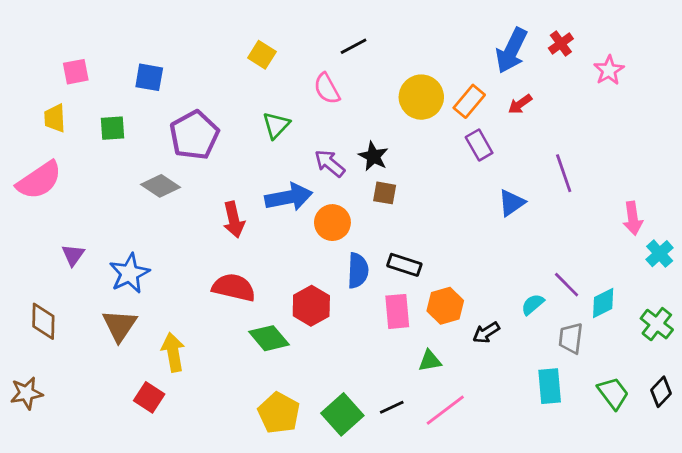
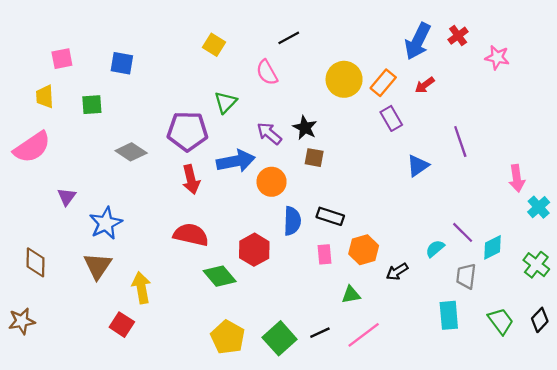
pink star: (609, 70) -> (497, 57), turned -30
purple pentagon: (194, 135) -> (187, 131), moved, turned 30
purple triangle: (73, 255) -> (67, 197), moved
pink rectangle: (397, 311) -> (324, 254), size x0.7

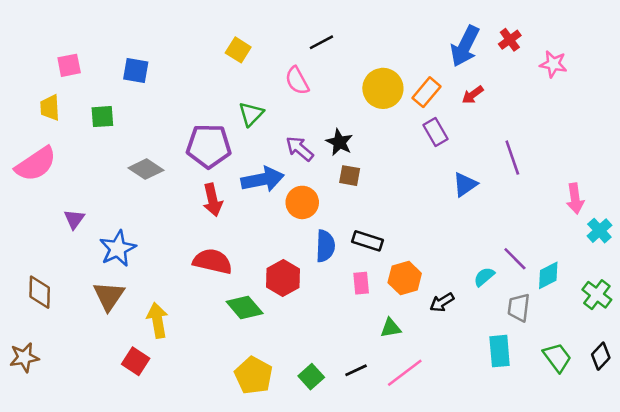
green square: (280, 338) -> (311, 377), size x0.7

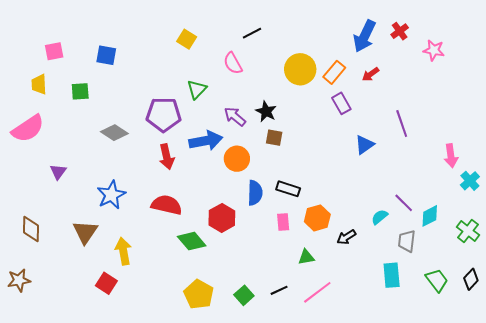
blue star: (118, 249) -> (111, 195), moved

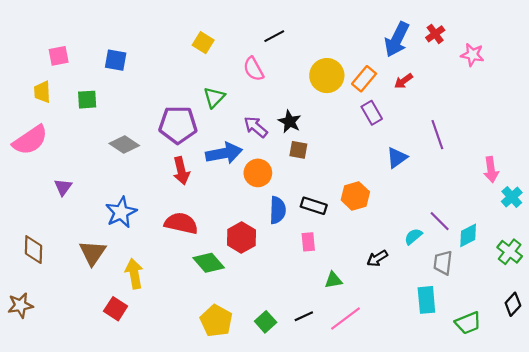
orange hexagon: (317, 218) -> (355, 196), moved
green trapezoid: (437, 280) -> (468, 323), moved, turned 105

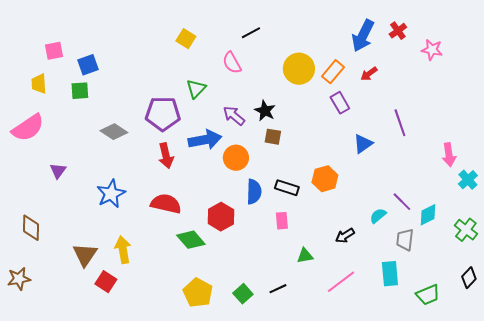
blue square: (116, 60) -> (88, 65), moved, turned -30
brown triangle: (93, 253) -> (85, 255), moved
pink line: (345, 319) -> (341, 282), moved

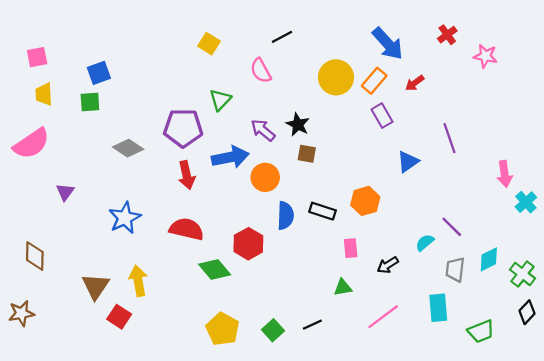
blue arrow: (363, 36) -> (388, 44), moved, turned -68
pink square: (54, 51) -> (37, 57), moved
cyan diamond: (428, 215) -> (489, 259), moved
pink rectangle: (282, 221) -> (351, 248), moved
green cross: (466, 230) -> (523, 274), moved

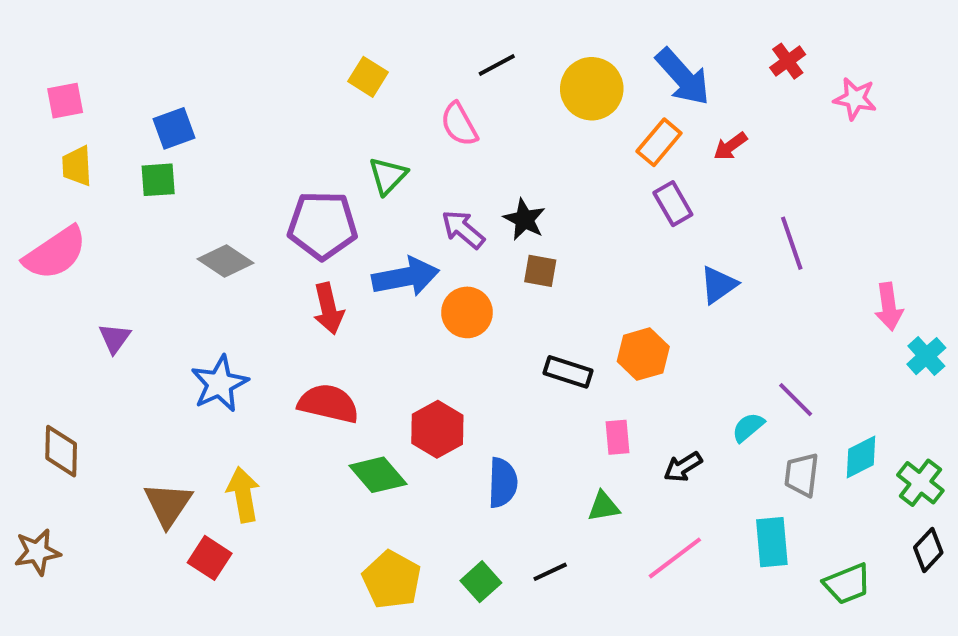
yellow circle: (336, 77) -> (592, 89), moved
blue semicircle: (285, 216) -> (503, 483), moved

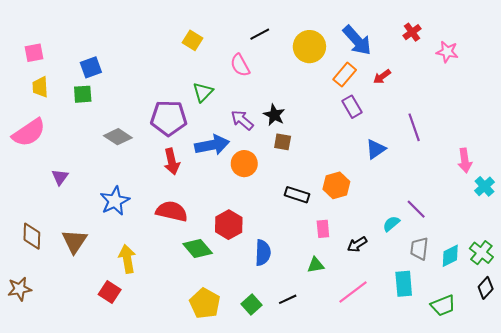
cyan diamond: (861, 457) -> (450, 256), moved
brown triangle: (168, 505) -> (74, 241), moved

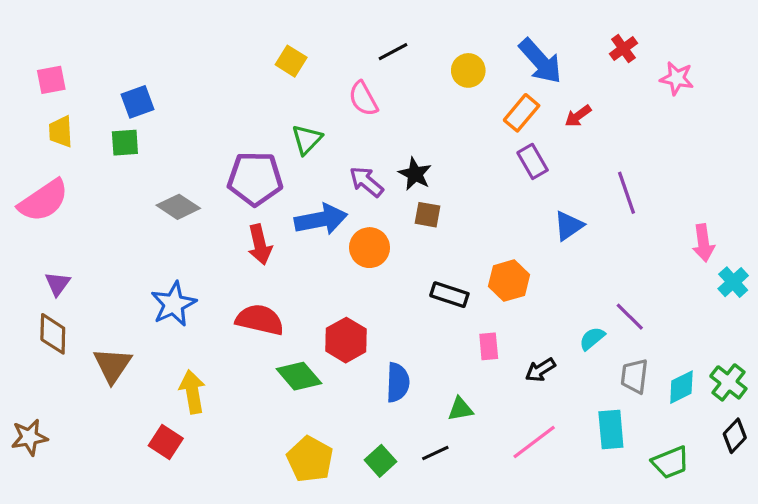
yellow circle: (309, 47) -> (468, 70), size x0.7
purple triangle: (60, 177) -> (58, 284), moved
brown diamond: (32, 236) -> (53, 334), moved
green triangle: (316, 265) -> (460, 409), moved

